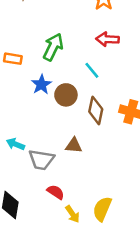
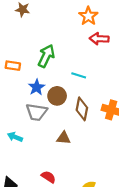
red arrow: (107, 39) -> (99, 39), moved
cyan line: (92, 70) -> (79, 75), turned -32
gray trapezoid: (41, 160) -> (37, 112), moved

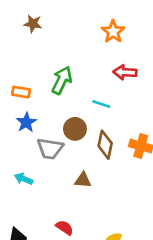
red arrow: (99, 39) -> (125, 72), moved
blue star: (37, 87) -> (26, 122), moved

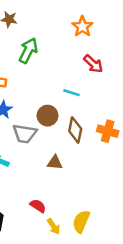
red arrow: (125, 72) -> (93, 64), turned -140
green arrow: (62, 80) -> (28, 51), moved

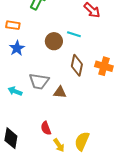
brown circle: (48, 116) -> (54, 41), moved
gray trapezoid: (25, 134) -> (39, 81), moved
red semicircle: (38, 206) -> (46, 128), turned -144

